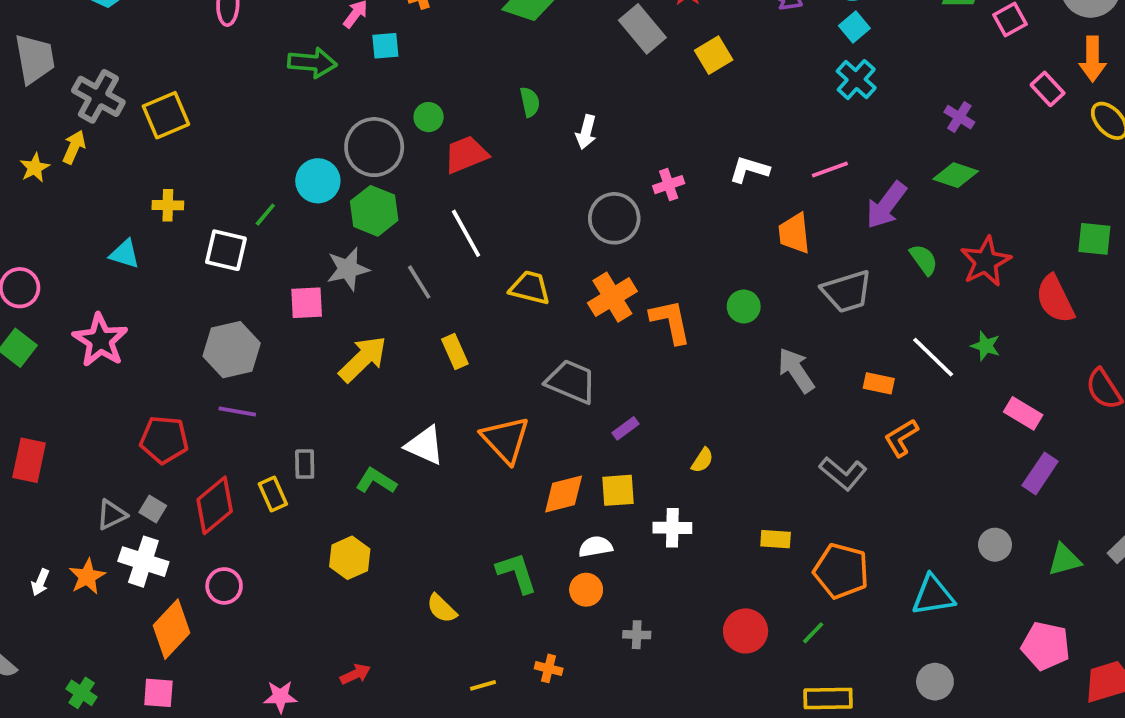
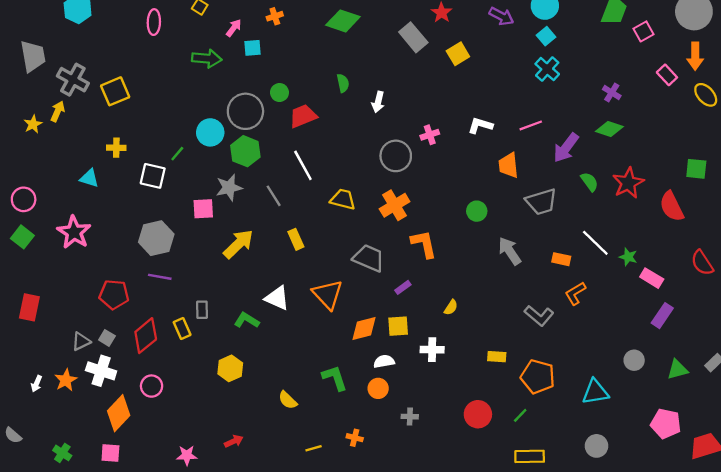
orange L-shape: (671, 321) -> (424, 244), moved
green star: (986, 346) -> (628, 257), moved

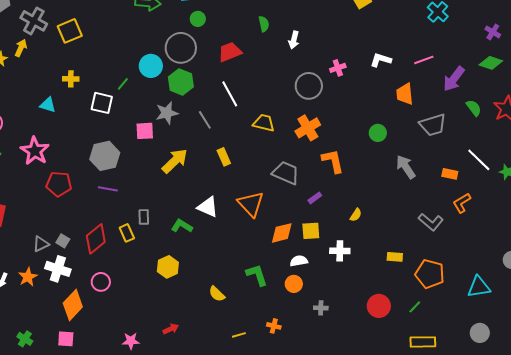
green circle: (279, 93) -> (198, 19), moved
red pentagon: (114, 294) -> (59, 184), moved

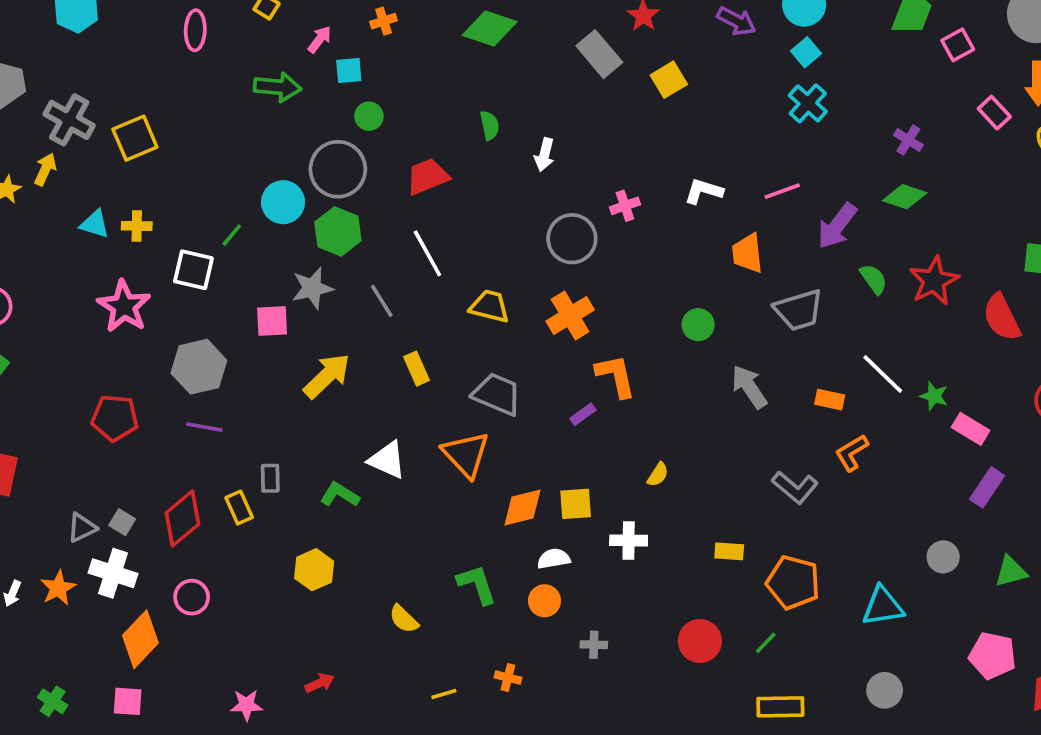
cyan triangle: (48, 105) -> (95, 224), moved
pink star: (35, 151) -> (124, 306), moved
gray trapezoid: (286, 173) -> (497, 394), moved
purple rectangle: (315, 198) -> (583, 414), moved

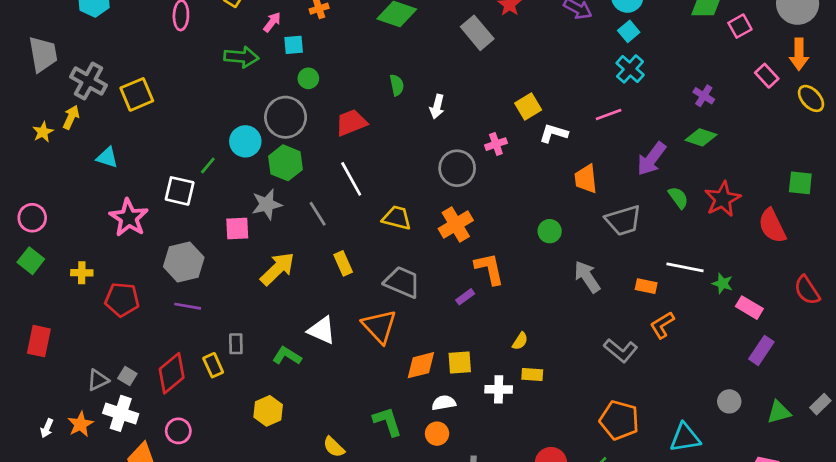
yellow square: (669, 80) -> (528, 107), moved
pink line: (782, 191) -> (609, 115), moved
yellow cross: (137, 226) -> (82, 273), moved
white line: (883, 374) -> (685, 267), turned -33
yellow rectangle: (729, 551) -> (532, 375), moved

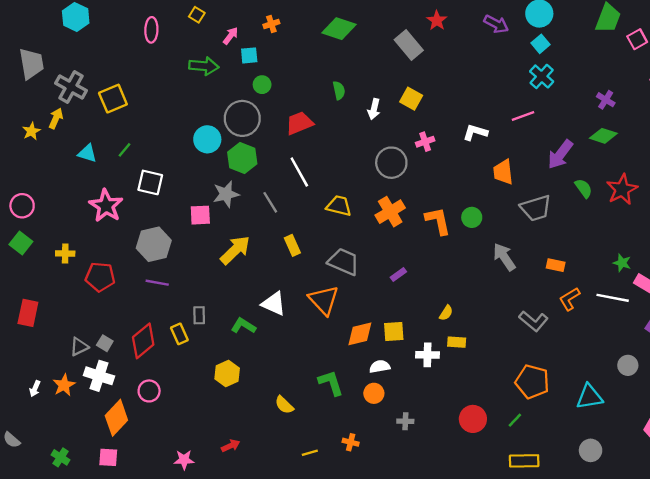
yellow square: (528, 107) -> (411, 99), moved, turned -30
green line: (208, 165) -> (125, 150), moved
white line: (685, 267) -> (613, 298), moved
orange L-shape: (489, 269) -> (438, 221), moved

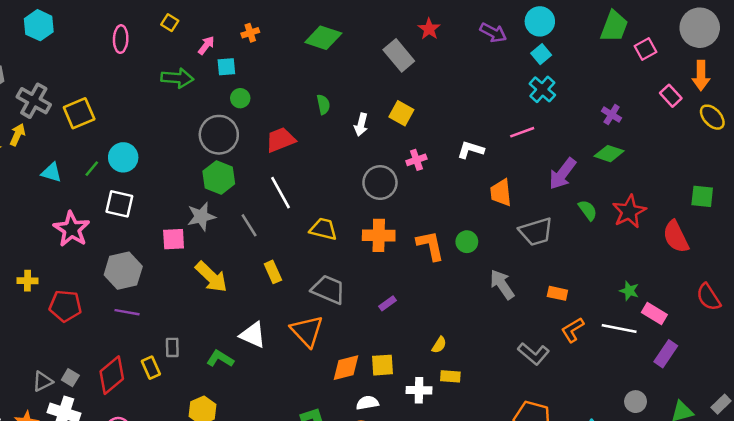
cyan circle: (207, 139) -> (123, 157), moved
orange cross: (390, 212) -> (379, 235), turned 32
yellow arrow: (235, 250) -> (211, 277), turned 88

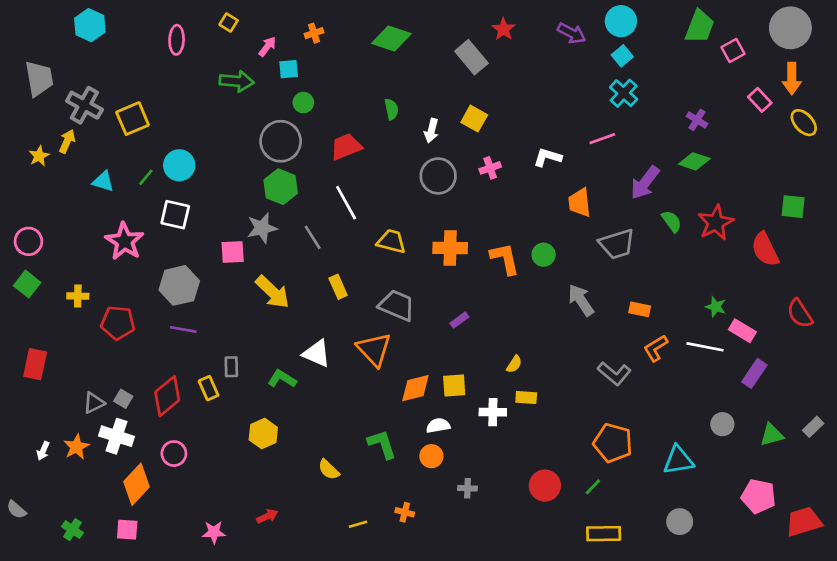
gray circle: (380, 183) -> (438, 176), moved

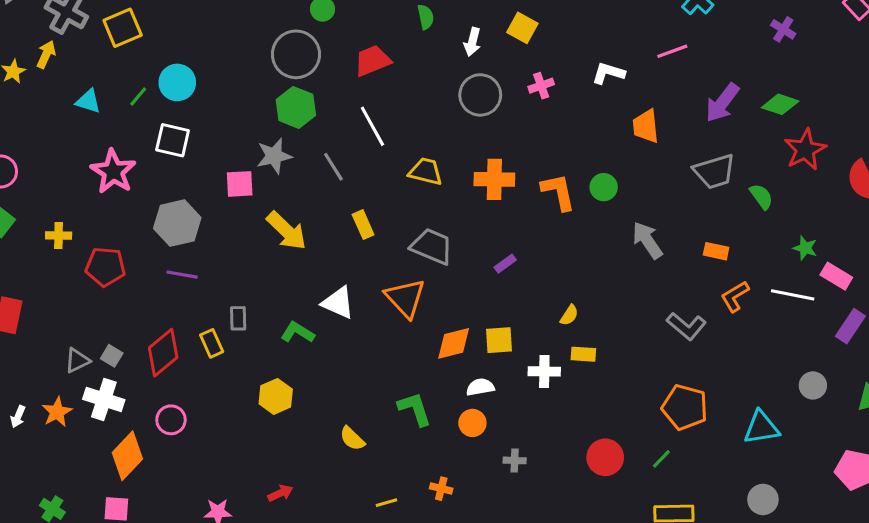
green diamond: (694, 161) -> (780, 104), moved
green semicircle: (672, 221) -> (761, 196), moved
gray trapezoid: (617, 244) -> (715, 171), moved

